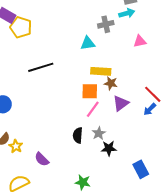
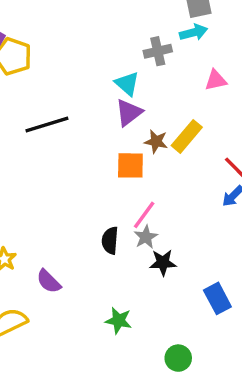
cyan triangle: (88, 43) -> (127, 84), turned 49
yellow rectangle: (101, 71) -> (187, 136), moved, turned -54
brown star: (111, 83) -> (156, 142), moved
purple triangle: (121, 103) -> (129, 113), moved
pink line: (93, 109) -> (144, 215), moved

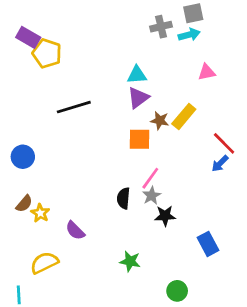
gray cross: (158, 51) -> (161, 27), moved
cyan triangle: (127, 84) -> (137, 75), turned -45

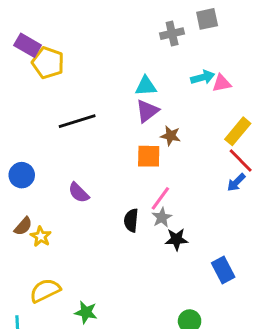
cyan arrow: (189, 35) -> (203, 77), moved
yellow rectangle: (184, 116) -> (238, 131), moved
purple semicircle: (75, 231) -> (79, 193), moved
green star: (130, 261) -> (86, 312), moved

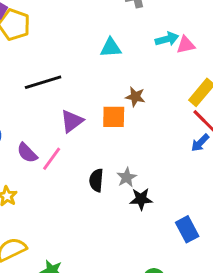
purple triangle: (147, 111) -> (72, 121), moved
purple semicircle: (79, 193) -> (27, 153), moved
pink line: (160, 198) -> (52, 159), moved

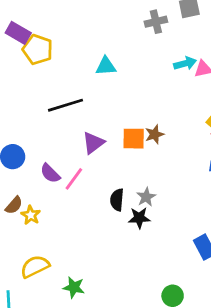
cyan triangle: (111, 48) -> (106, 66), moved
brown star: (135, 97) -> (154, 134), moved, turned -30
black star: (141, 199) -> (139, 218), moved

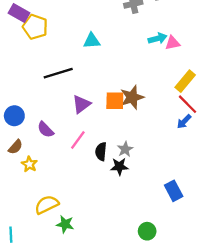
brown star: (154, 134) -> (132, 97), size x1.5
pink line: (74, 179) -> (78, 140), moved
brown semicircle: (14, 205) -> (15, 147), moved
yellow semicircle: (35, 267) -> (47, 205), moved

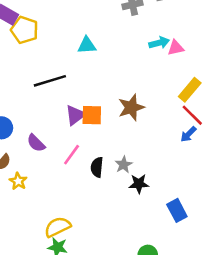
orange square: (115, 101) -> (92, 115), moved
black star: (119, 167) -> (139, 184), moved
yellow semicircle: (47, 205) -> (58, 227), moved

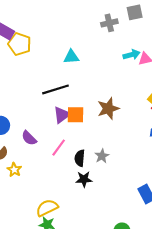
black line: (50, 81) -> (55, 89), moved
black star: (139, 184) -> (84, 179), moved

